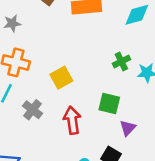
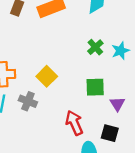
gray cross: (33, 110) -> (28, 101), moved
red arrow: (72, 120) -> (74, 123), moved

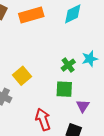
green cross: (95, 47) -> (68, 65), moved

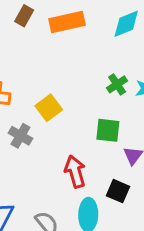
green cross: (68, 65) -> (117, 84), moved

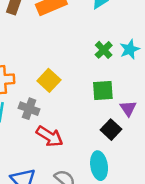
red arrow: (75, 172) -> (50, 136), moved, turned 148
black square: (118, 191) -> (111, 130), moved, turned 30

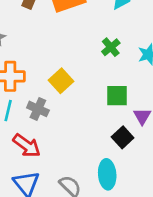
green cross: (104, 50) -> (111, 47), moved
red arrow: (50, 136) -> (27, 146), moved

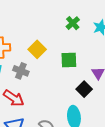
green square: (117, 96) -> (69, 60), moved

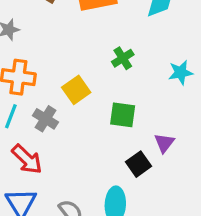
green cross: (73, 23) -> (123, 58), moved

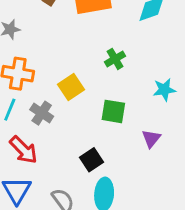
cyan star: (181, 72) -> (164, 90), moved
black square: (139, 164) -> (92, 160), moved

